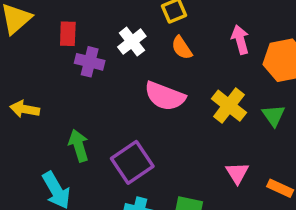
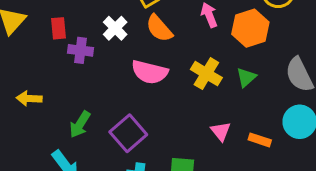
orange semicircle: (182, 48) -> (159, 28), size x1.4
green triangle: (274, 115) -> (246, 77), turned 30
green arrow: (79, 146) -> (80, 124), turned -124

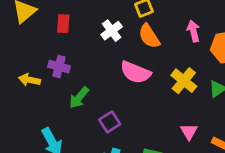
purple cross: (81, 50) -> (59, 67), moved
green arrow: (80, 124) -> (79, 98), moved
purple square: (128, 133) -> (110, 122), size x0.7

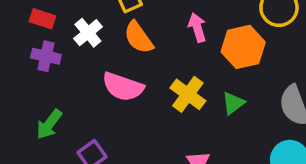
red rectangle: (63, 24) -> (42, 19), moved, turned -72
purple cross: (59, 67) -> (46, 56), moved

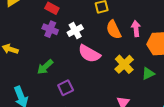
white cross: (88, 33) -> (75, 31), moved
orange semicircle: (138, 37) -> (114, 30), moved

